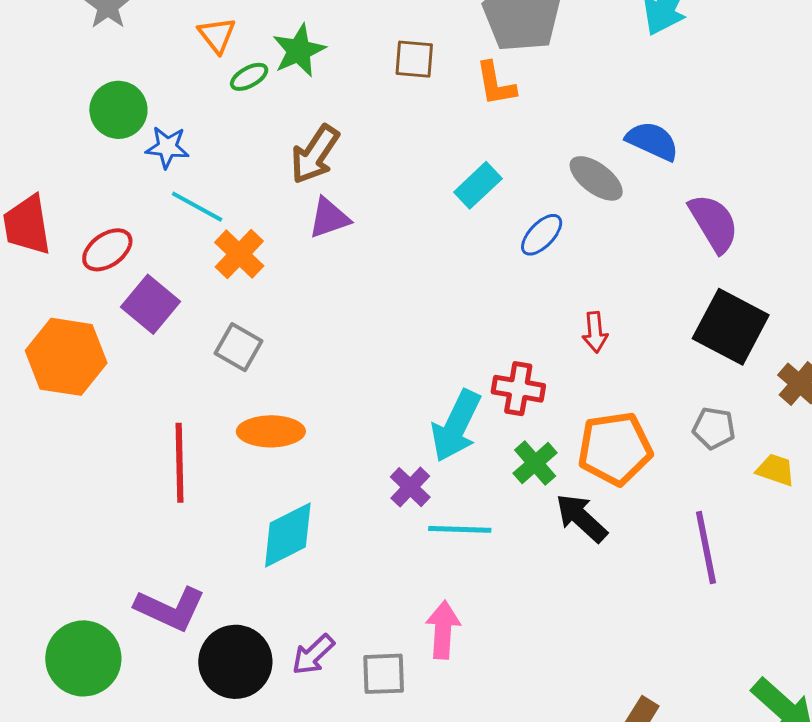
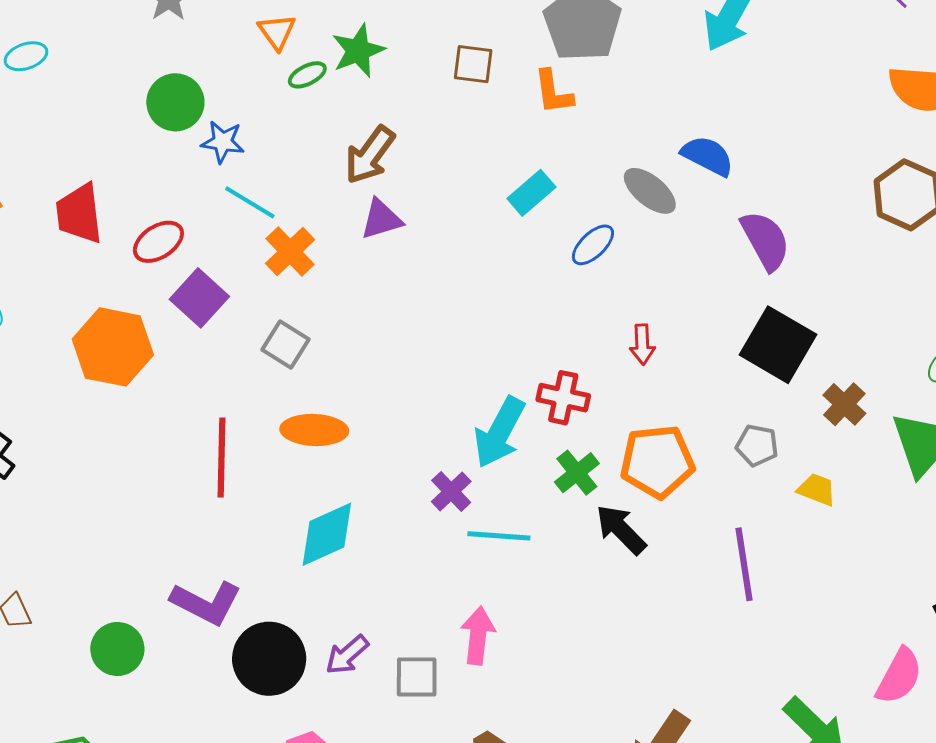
green circle: (83, 658) -> (117, 649), size x0.7

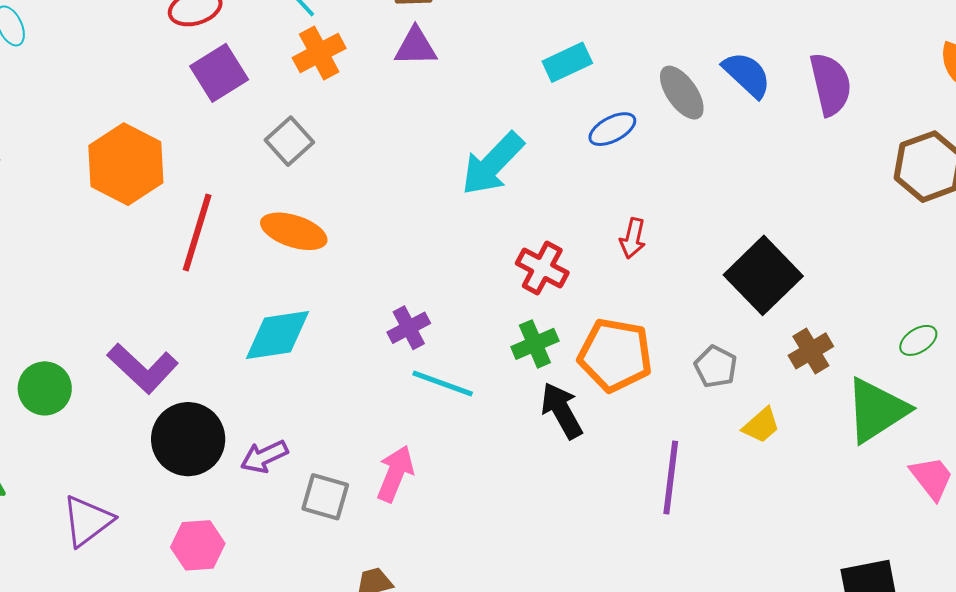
purple semicircle: (765, 240) -> (830, 84), moved
orange hexagon: (113, 347) -> (126, 164), moved
cyan arrow: (499, 432) -> (493, 164), moved
yellow trapezoid: (817, 490) -> (761, 425), turned 102

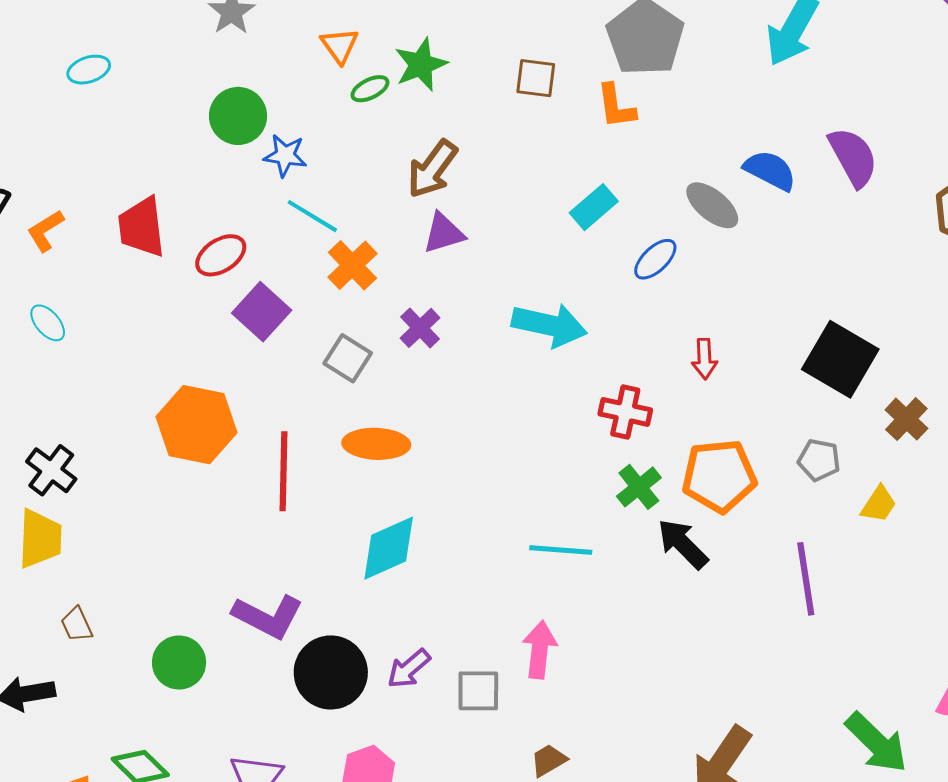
cyan arrow: (493, 164) -> (549, 325), turned -106
purple cross: (409, 328) -> (420, 328), moved

